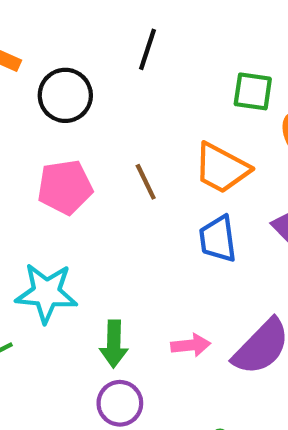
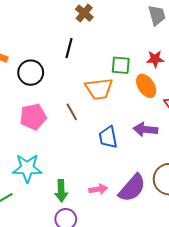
orange trapezoid: (222, 168) -> (99, 89), moved, turned -32

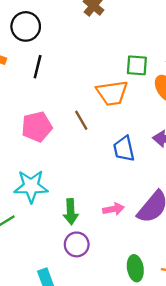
black line: (69, 48) -> (38, 67), moved
black circle: (31, 73) -> (26, 26), moved

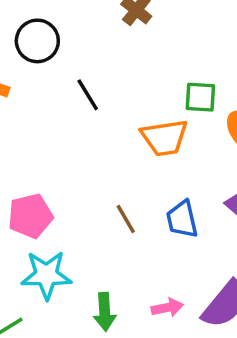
black line: (38, 67) -> (88, 95), moved, turned -45
brown line: (81, 120) -> (126, 219), moved
pink pentagon: (37, 127) -> (30, 216), moved

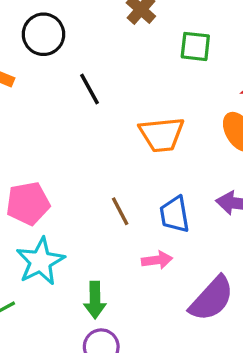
green square: (200, 97) -> (195, 46), moved
cyan star: (46, 275) -> (40, 261), turned -30
pink arrow: (167, 308) -> (157, 260), moved

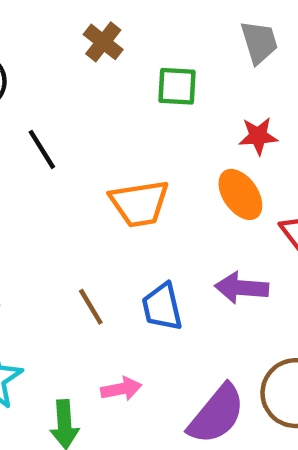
pink arrow: (157, 260) -> (121, 389), moved

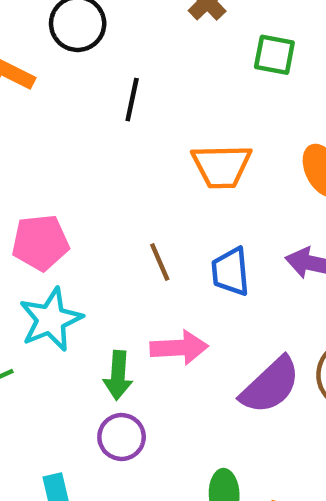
black line: (42, 149) -> (132, 100), turned 36
pink arrow: (121, 389) -> (179, 348), size x1.4

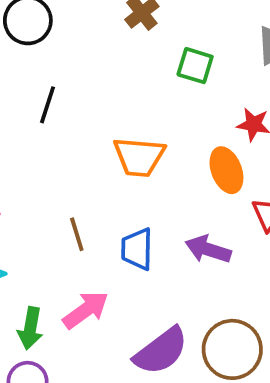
black line: (132, 100) -> (47, 105), moved
pink arrow: (179, 348) -> (86, 310), turned -39

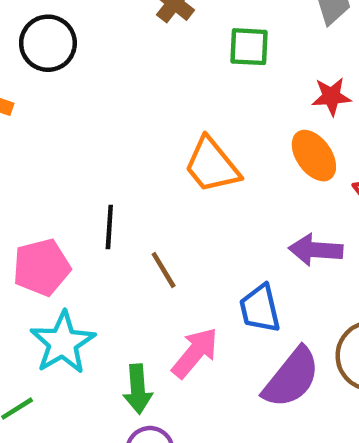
black line: (47, 105) -> (109, 227), moved
orange trapezoid: (139, 157) -> (212, 165), turned 60
blue trapezoid: (137, 249) -> (260, 308), moved

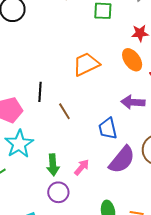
orange trapezoid: (212, 165) -> (86, 64), turned 104
pink arrow: (195, 353) -> (82, 167), moved, size x0.7

